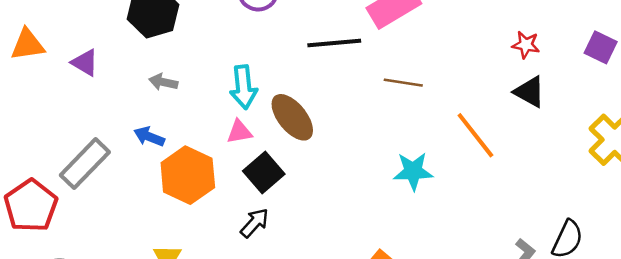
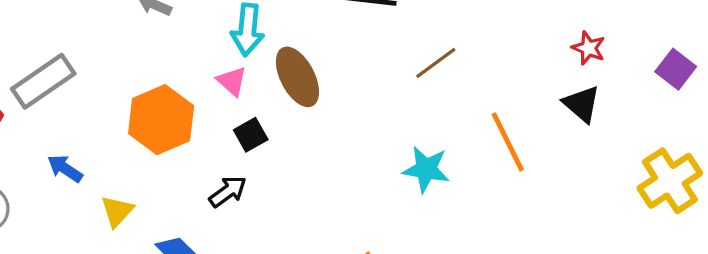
brown line: (403, 83) -> (436, 63), turned -57
pink triangle: (239, 132) -> (232, 81), turned 40
blue arrow: (149, 137) -> (65, 168), moved
black square: (264, 173) -> (251, 135), size x0.7

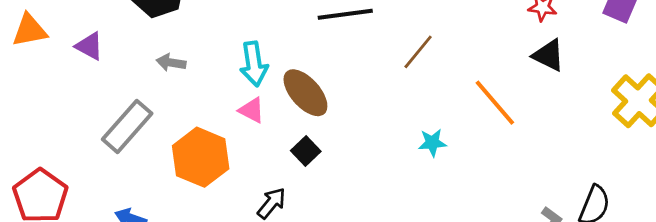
gray rectangle: (43, 81) -> (127, 126), moved
black square: (251, 135) -> (306, 151), moved
cyan star: (426, 169) -> (432, 143), size x0.7

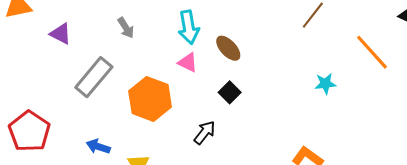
purple triangle: (89, 46) -> (61, 34), moved
gray arrow: (171, 63) -> (126, 28), turned -130
brown ellipse: (305, 93) -> (228, 48), size x0.7

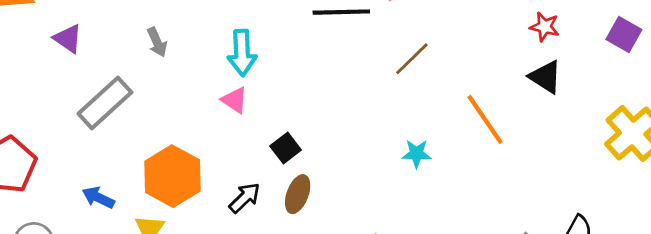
brown ellipse: (228, 48) -> (298, 194), moved, turned 56
orange hexagon: (150, 99) -> (172, 176), moved

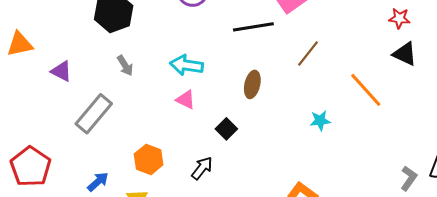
cyan arrow: (242, 53) -> (187, 65), turned 108
orange hexagon: (172, 176) -> (149, 159), size x0.7
brown ellipse: (298, 194) -> (252, 84), moved
blue arrow: (98, 198) -> (98, 182), turned 120

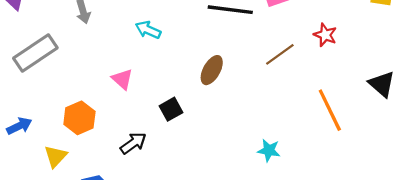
red star: (399, 18) -> (325, 35), moved
cyan arrow: (187, 65) -> (148, 30), size x0.7
pink triangle: (186, 100) -> (122, 79), moved
cyan star: (320, 121) -> (269, 150), moved

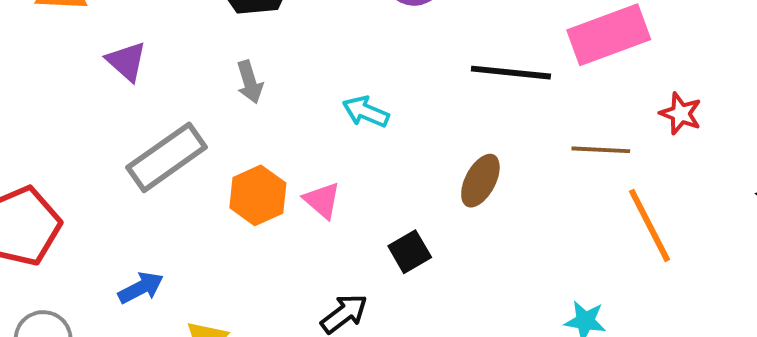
brown line: (280, 54) -> (601, 150), turned 40
orange line: (330, 110) -> (650, 225), moved
orange hexagon: (79, 118) -> (258, 195), moved

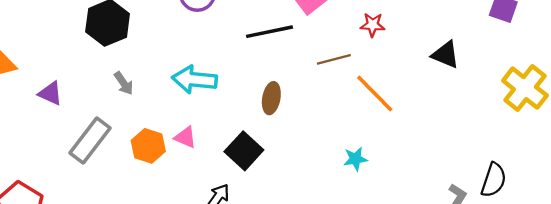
cyan arrow: (366, 112) -> (194, 80), size x1.6
black square: (410, 252) -> (244, 151), size x1.5

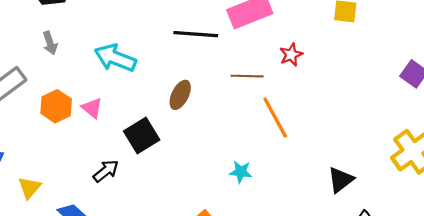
red star: (373, 25) -> (291, 55), turned 30
black triangle: (445, 55) -> (341, 180), moved, turned 44

